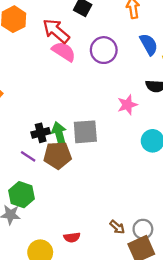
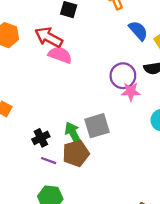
purple circle: (104, 50) -> (123, 76), moved
pink star: (127, 105) -> (131, 92), turned 30
black cross: (41, 133) -> (41, 138), moved

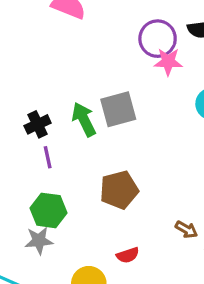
brown pentagon: (76, 153) -> (119, 190), moved
purple line: (49, 161) -> (48, 157), turned 56

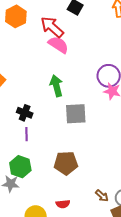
green arrow: (84, 119) -> (56, 86), moved
black cross: (38, 124) -> (25, 113), turned 35

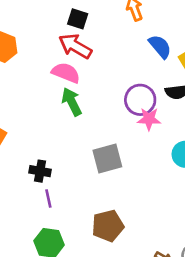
red arrow: (52, 27) -> (75, 46), moved
green arrow: (56, 86) -> (72, 102), moved

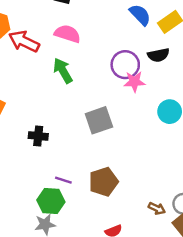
red arrow: (75, 46) -> (24, 41), moved
pink semicircle: (66, 73) -> (67, 34), moved
purple line: (48, 199) -> (63, 180), moved, turned -56

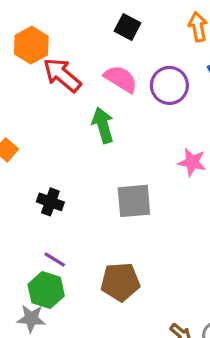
purple circle: (125, 65) -> (169, 85), moved
purple line: (63, 180) -> (55, 260), moved

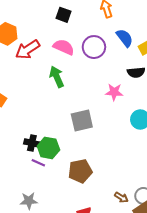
red arrow: (62, 75) -> (28, 50), turned -65
black cross: (50, 202) -> (32, 143), moved
green hexagon: (46, 290) -> (48, 148), moved

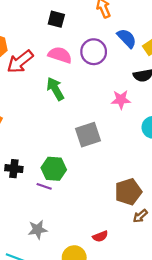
black cross: (32, 143) -> (14, 169), moved
brown pentagon: (80, 171) -> (128, 192), moved
brown arrow: (121, 197) -> (140, 216), turned 112

